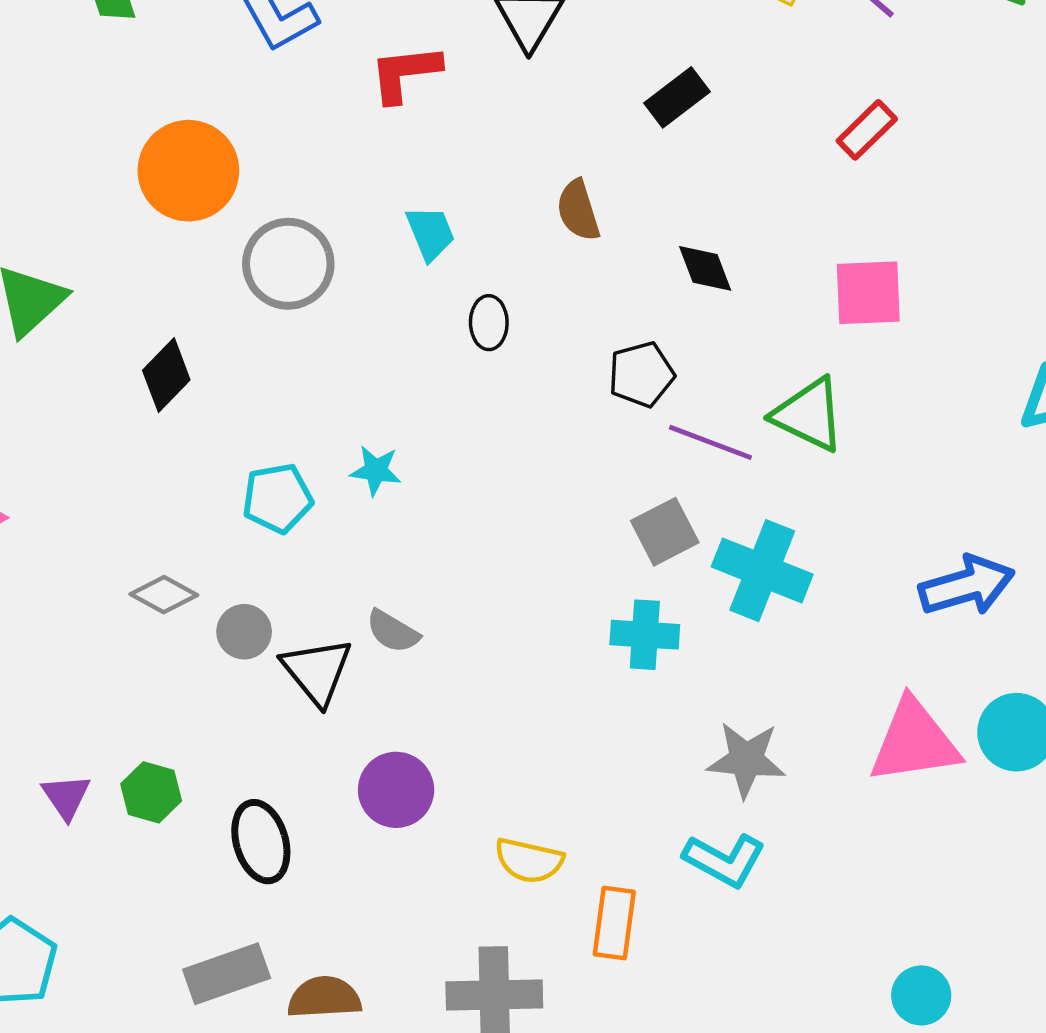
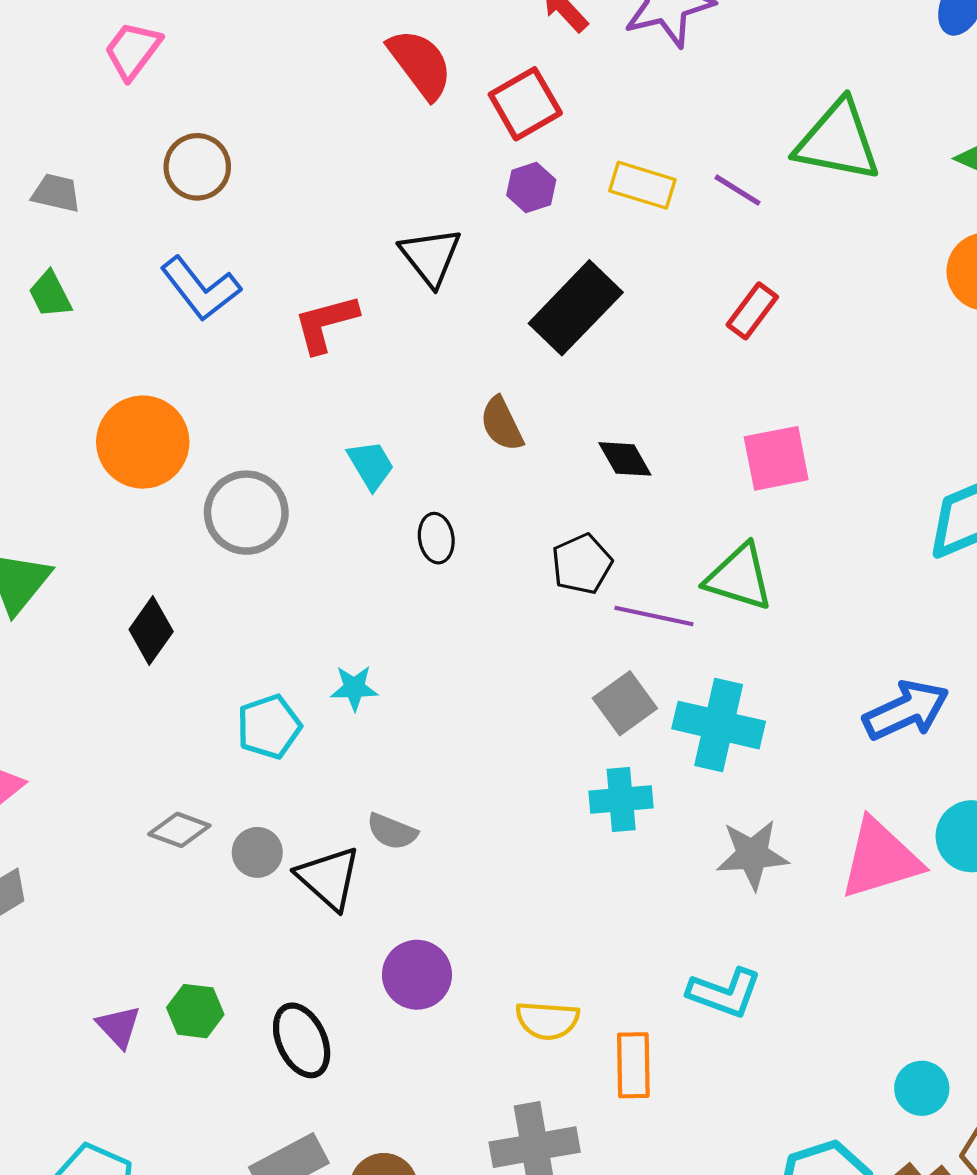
black rectangle: (677, 97) -> (576, 308), size x1.6
gray star: (746, 760) -> (752, 855), moved

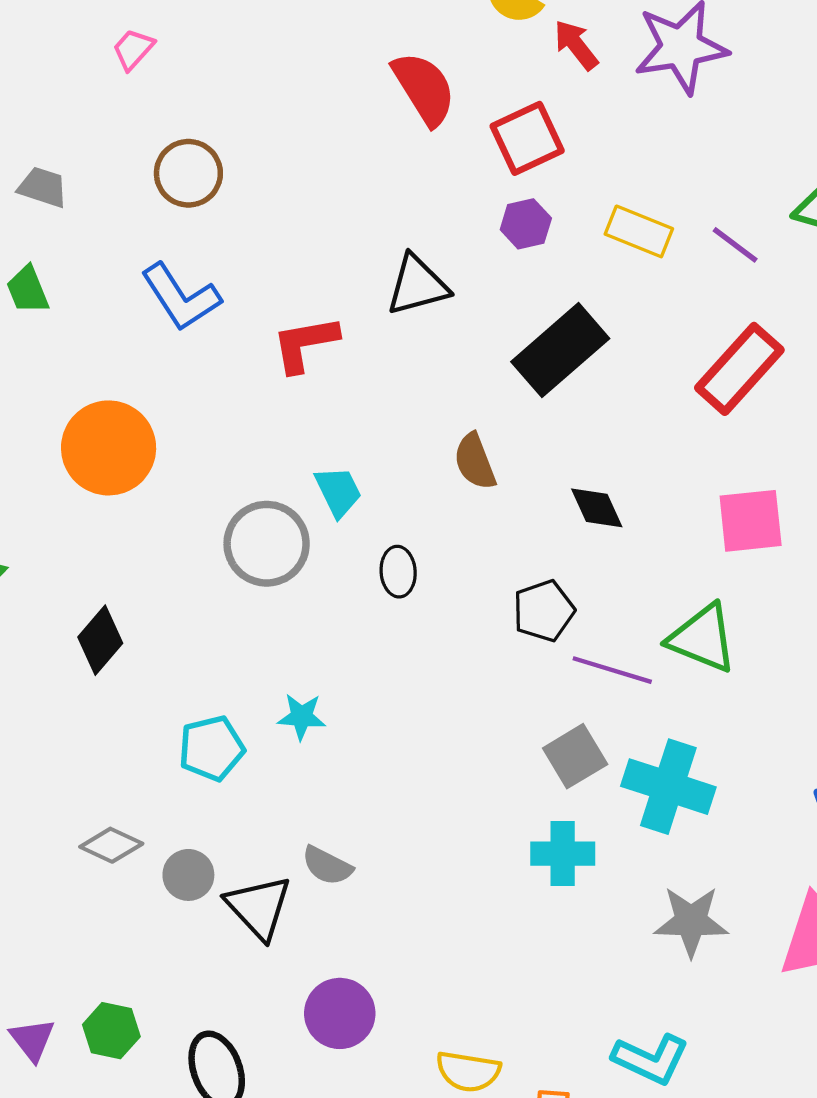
pink trapezoid: (133, 50) -> (133, 49), size x0.7
black triangle: (431, 257) -> (417, 285), turned 48
red rectangle: (752, 311) -> (739, 369), size x1.6
gray circle: (246, 513) -> (267, 544), moved

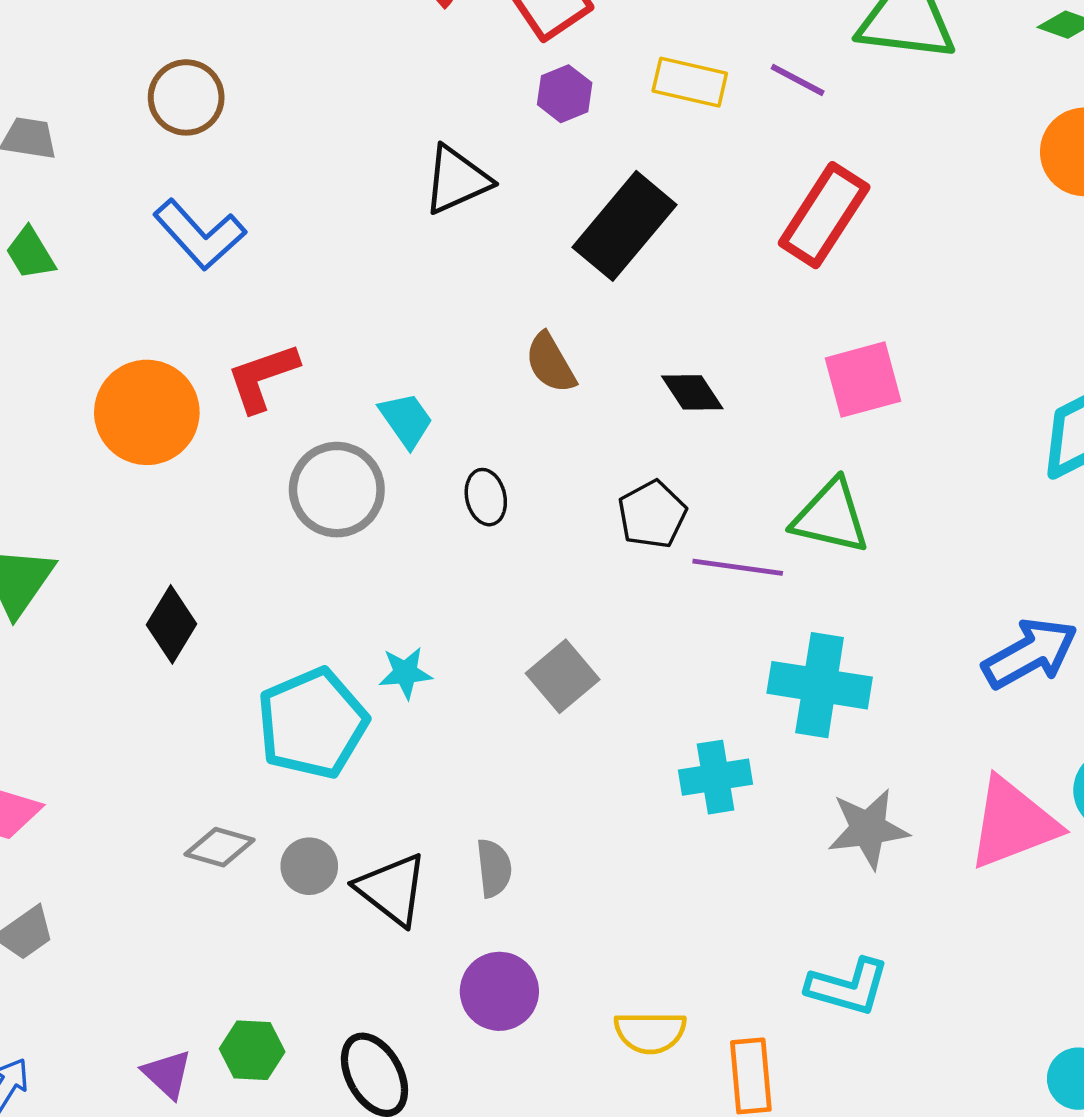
red L-shape: (305, 344) -> (262, 377), moved
cyan pentagon: (211, 748) -> (312, 723), size x1.5
gray square: (575, 756) -> (563, 676), moved
gray semicircle: (327, 866) -> (494, 868), moved, turned -114

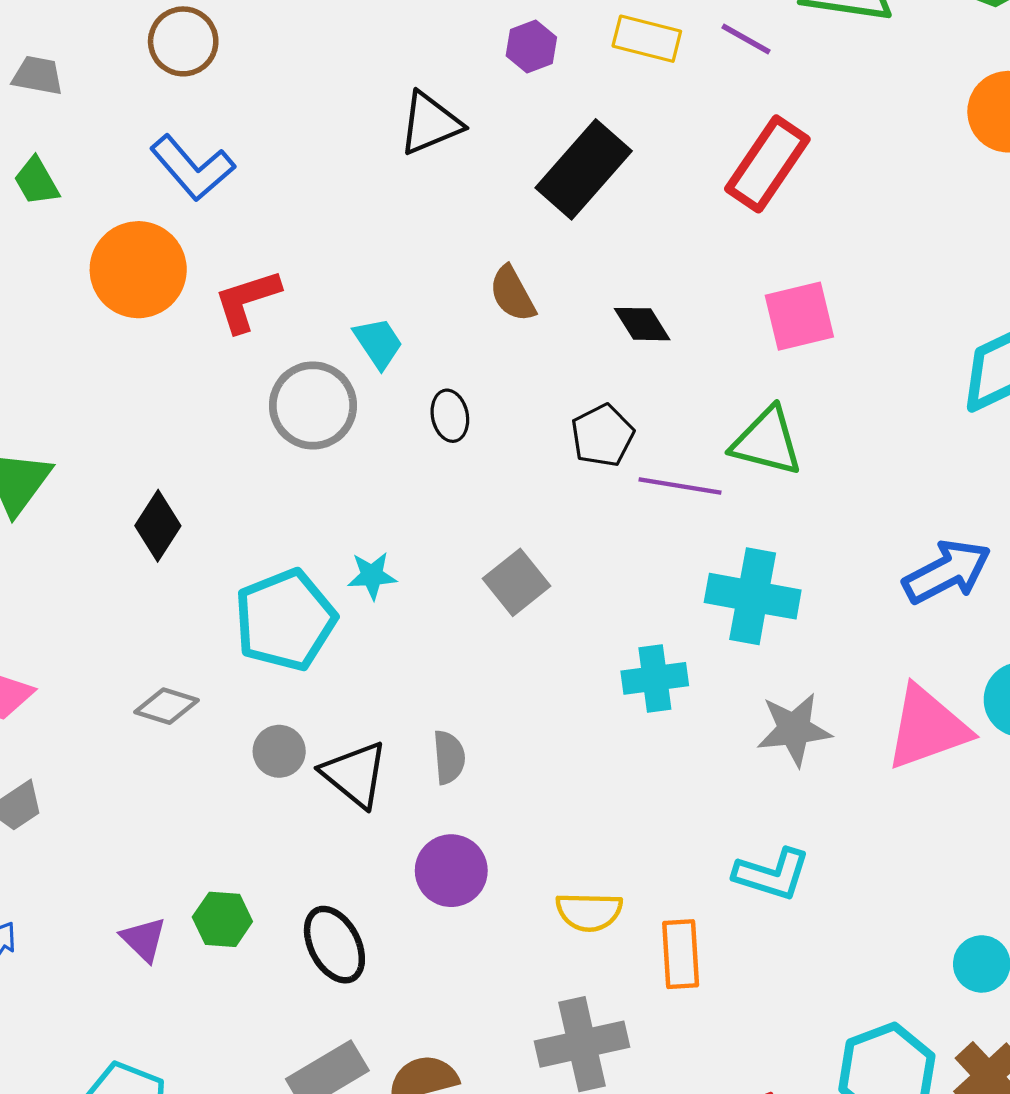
orange circle: (147, 412) -> (138, 270), moved
gray diamond: (220, 847) -> (167, 706), moved

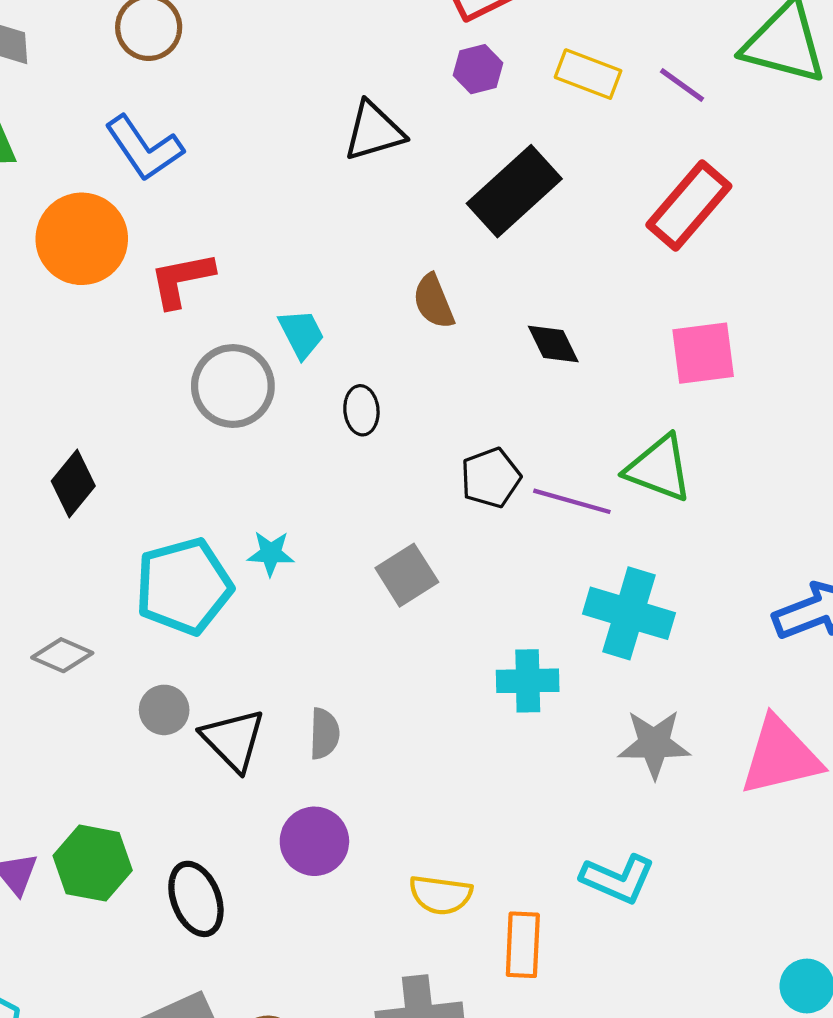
black pentagon: (602, 435) -> (491, 478), moved
green hexagon: (222, 919) -> (93, 863), size x1.4

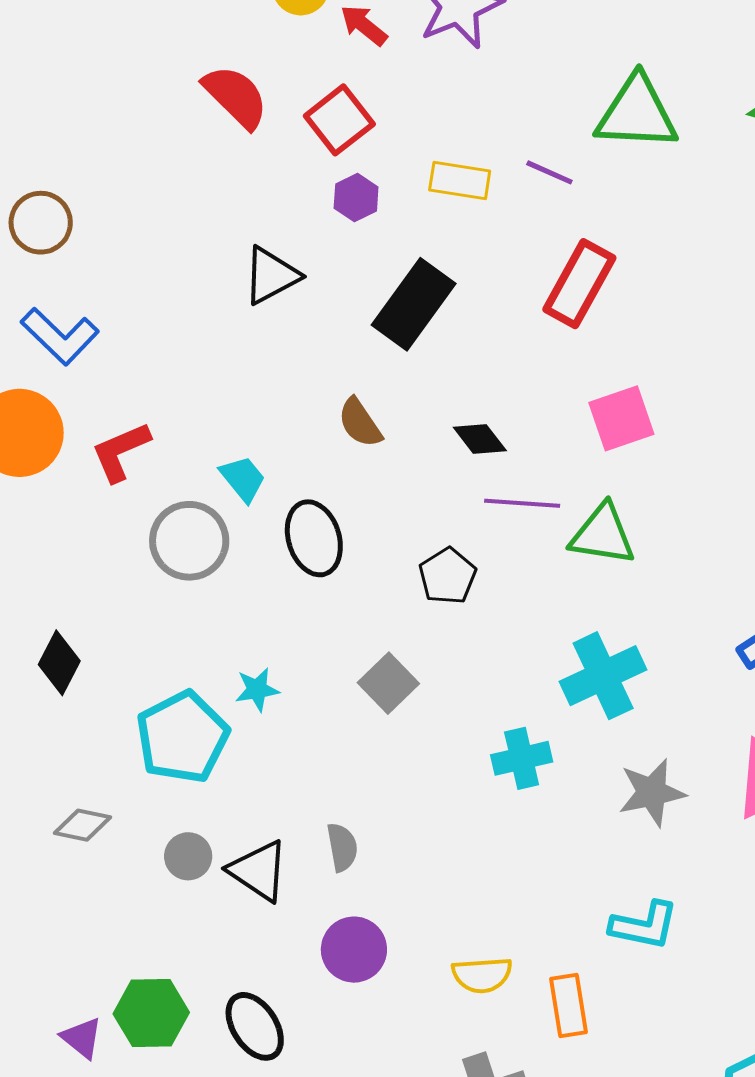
black ellipse: (361, 410) -> (314, 538), size x1.6
purple line: (572, 501) -> (522, 503), moved
cyan cross: (629, 613) -> (603, 676), turned -30

